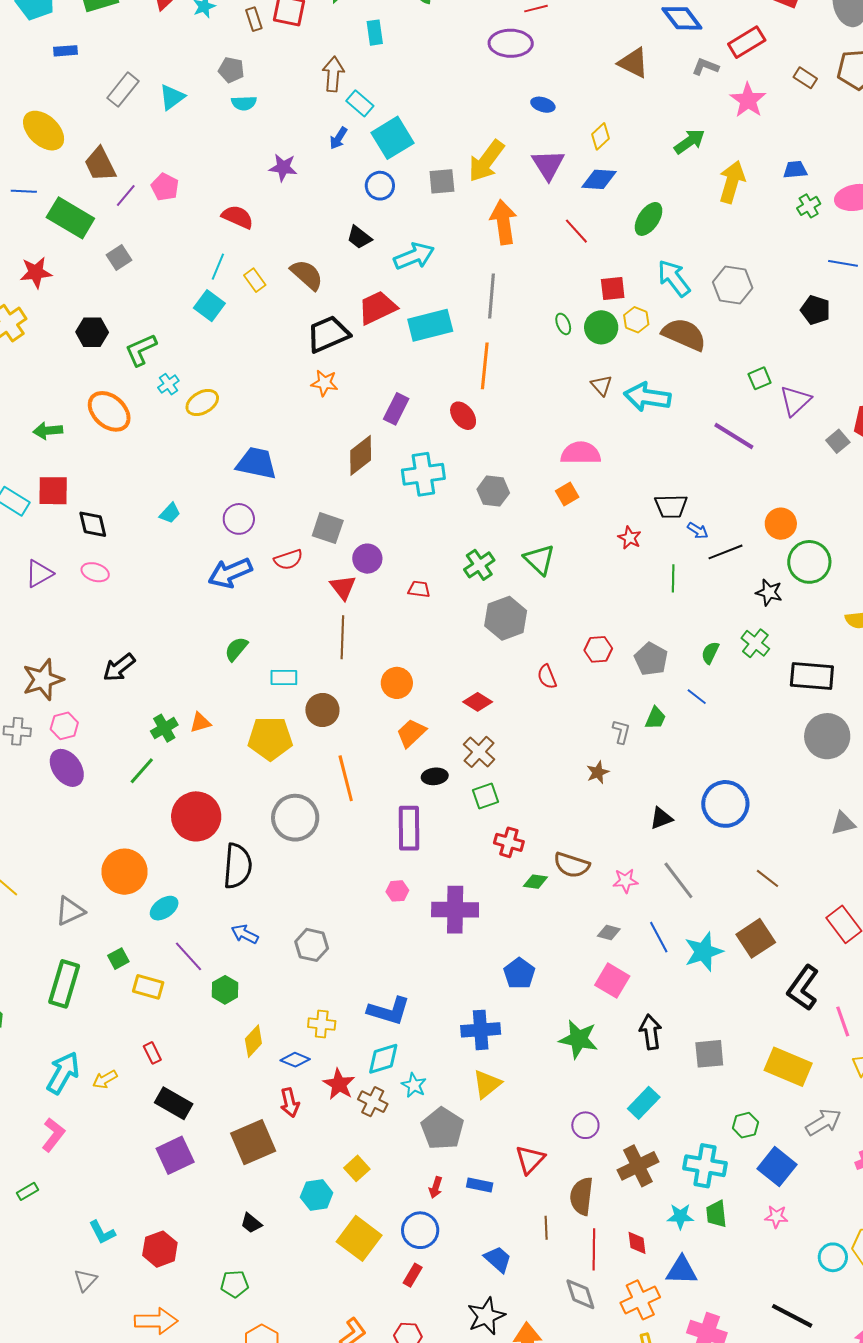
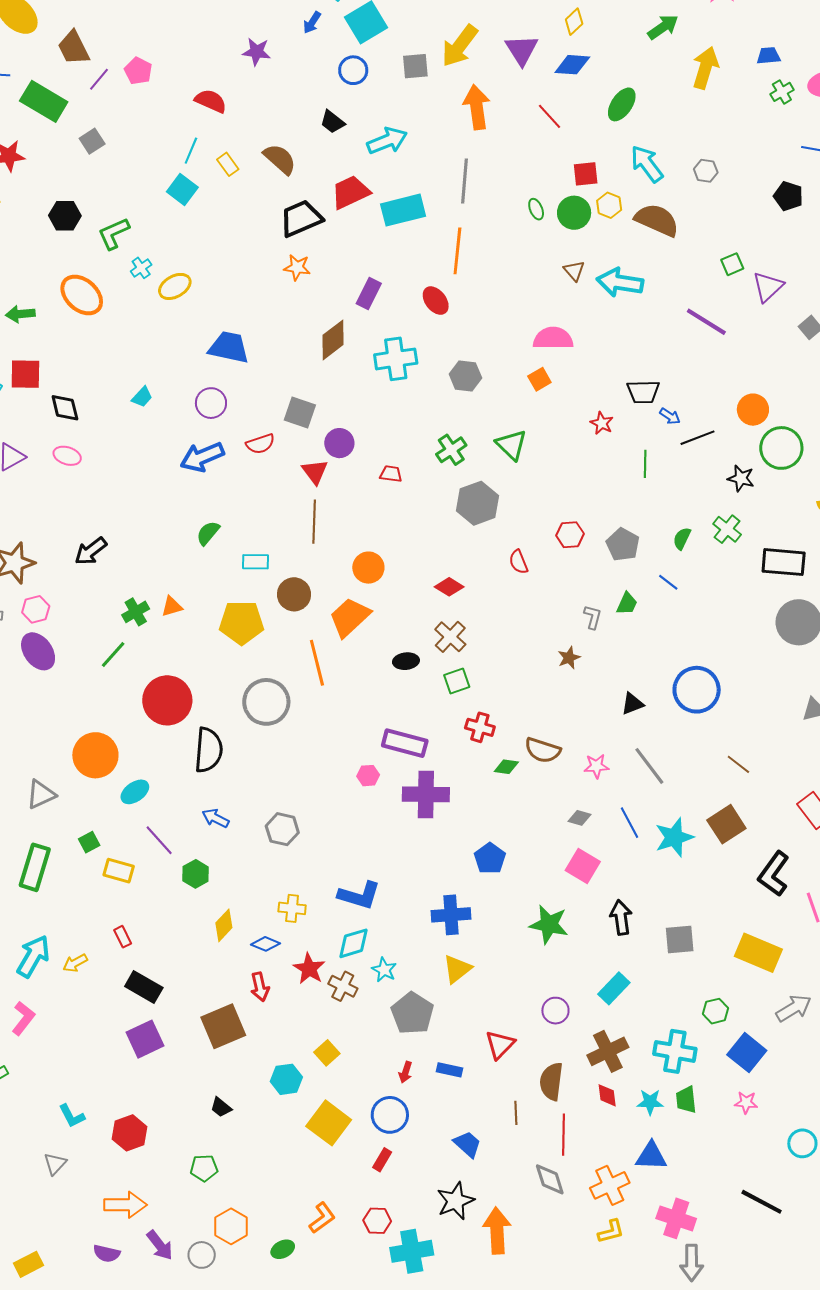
gray hexagon: (733, 285) -> (706, 171), size x0.6
orange trapezoid: (411, 733) -> (350, 617), moved, size x1.4
purple rectangle: (409, 828) -> (405, 743), moved, turned -75
red diamond: (637, 1243) -> (607, 1095), moved

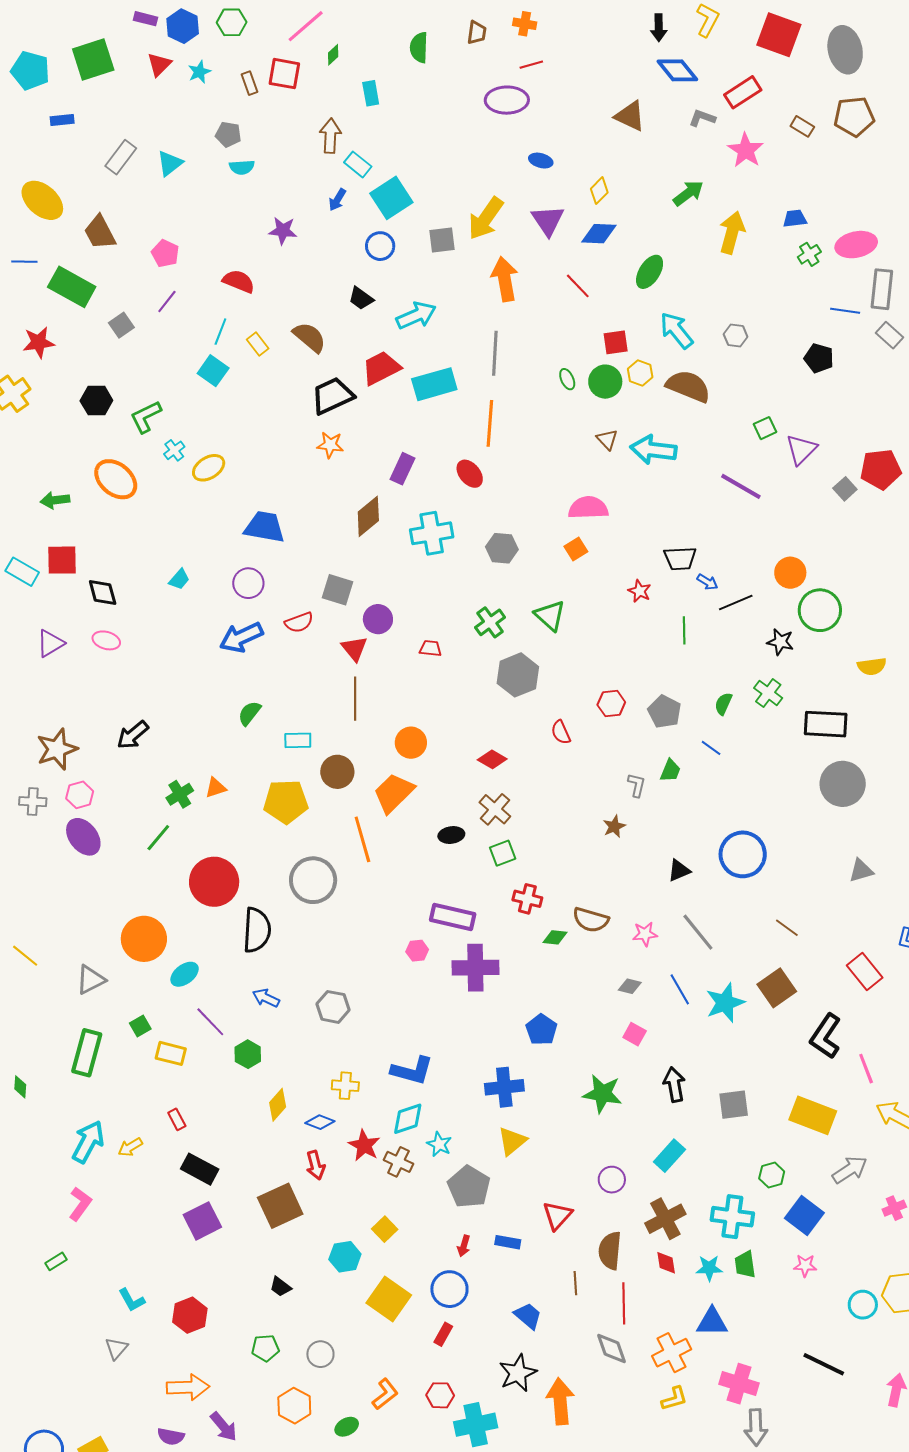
purple line: (99, 79) -> (167, 301), moved
pink square: (583, 866) -> (635, 1034), size x0.7
gray circle: (202, 1255) -> (320, 1354), moved

